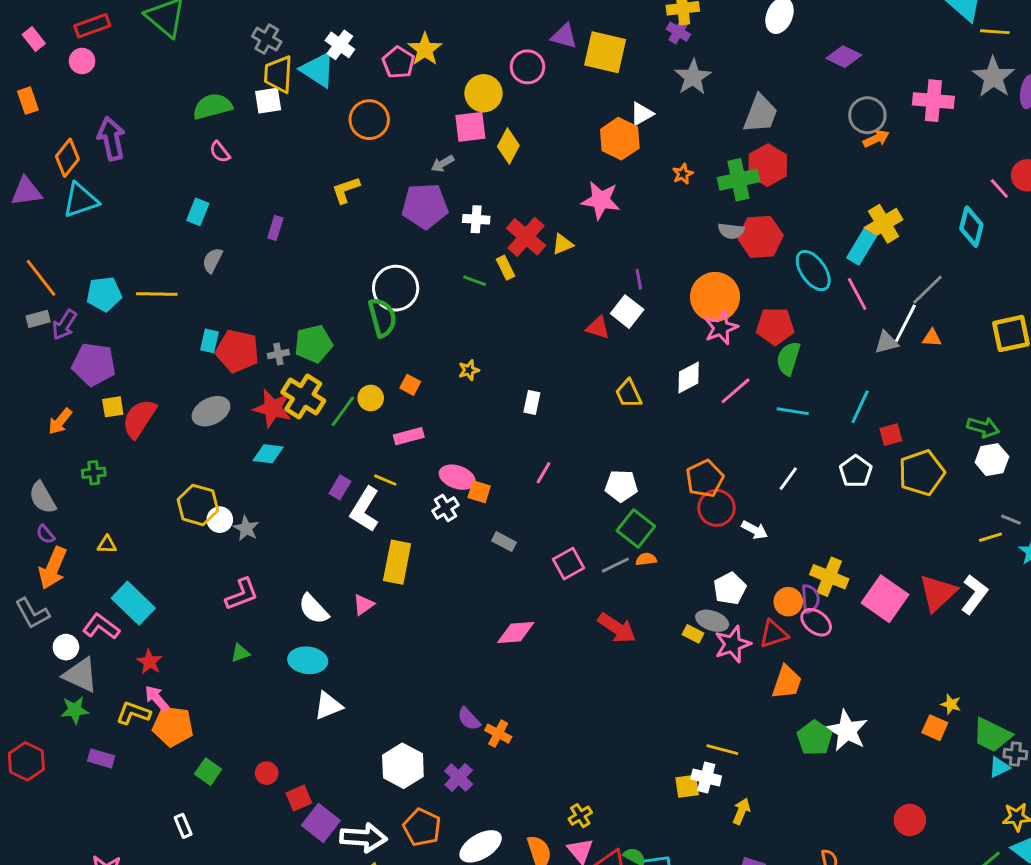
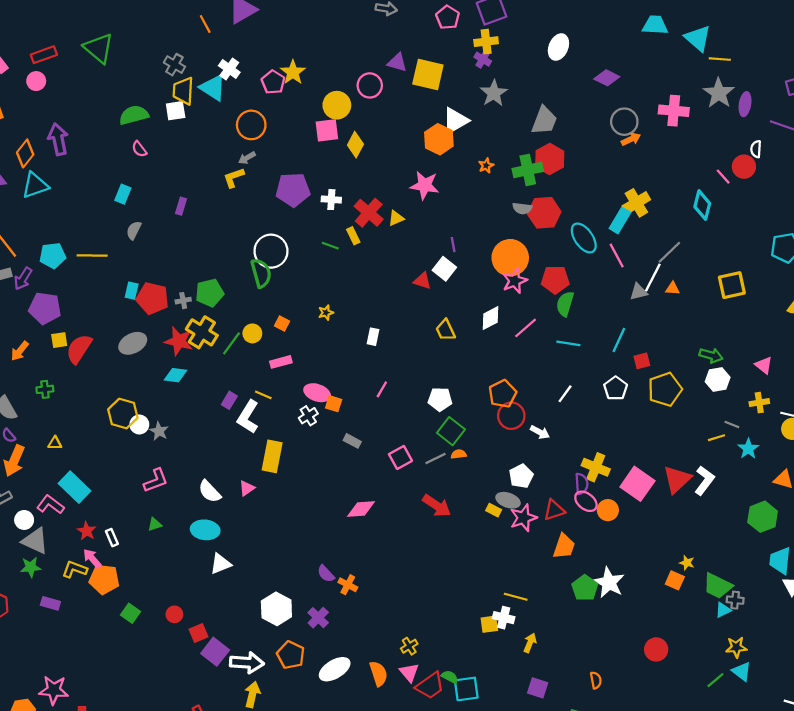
white triangle: (642, 114) -> (455, 121), size x1.5
gray arrow: (442, 164) -> (247, 158), moved
orange circle: (788, 602) -> (608, 510), moved
white rectangle: (183, 826) -> (112, 538), moved

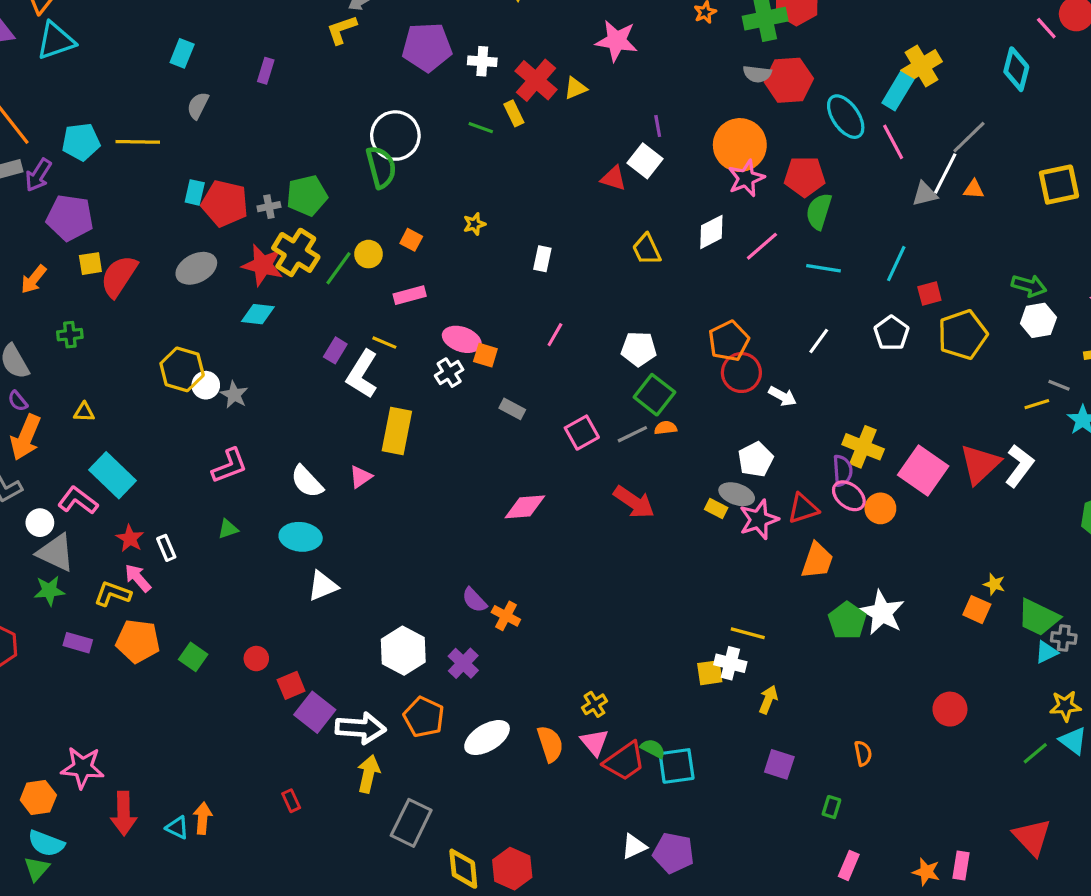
orange pentagon: (104, 579) -> (138, 641), moved

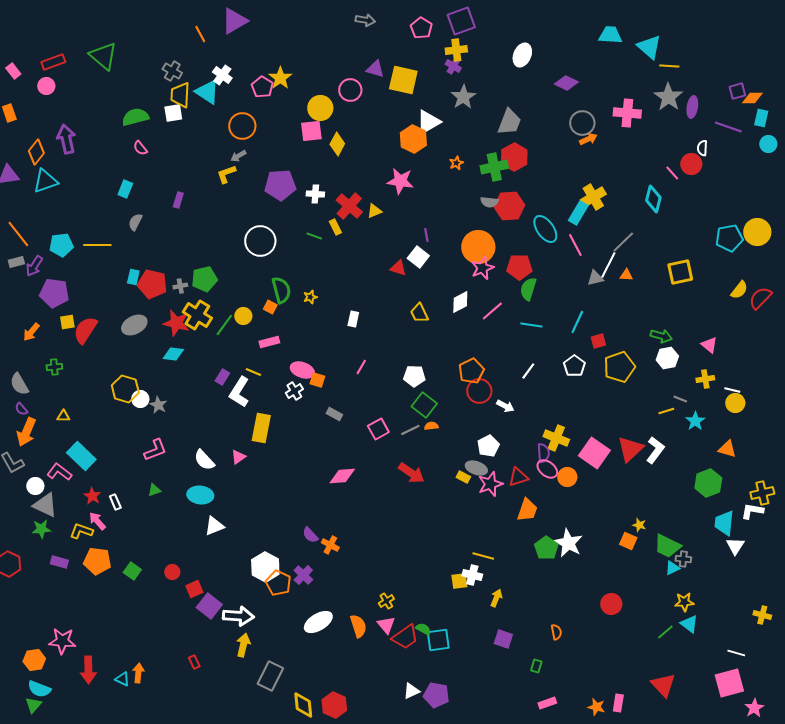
green semicircle: (381, 167) -> (281, 290), moved
orange pentagon: (424, 717) -> (278, 583), moved
pink rectangle: (849, 865) -> (547, 703), turned 48

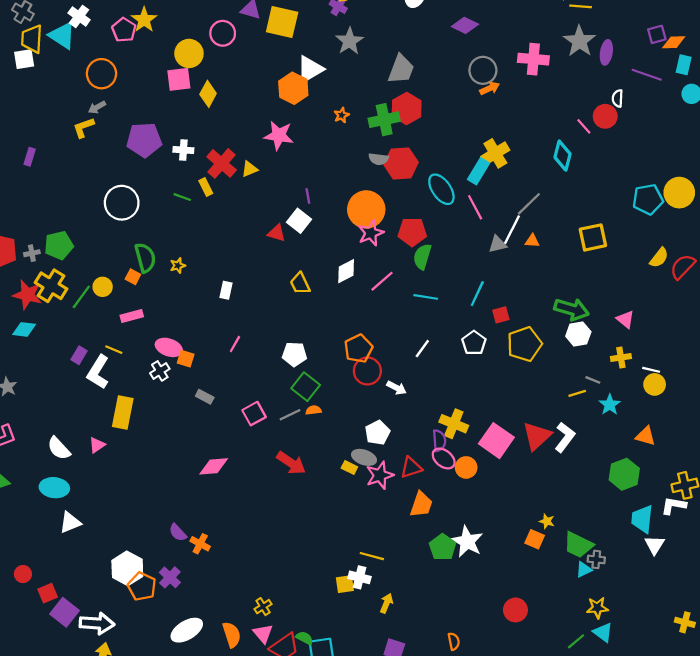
green arrow: (661, 336) -> (572, 309), size x1.4

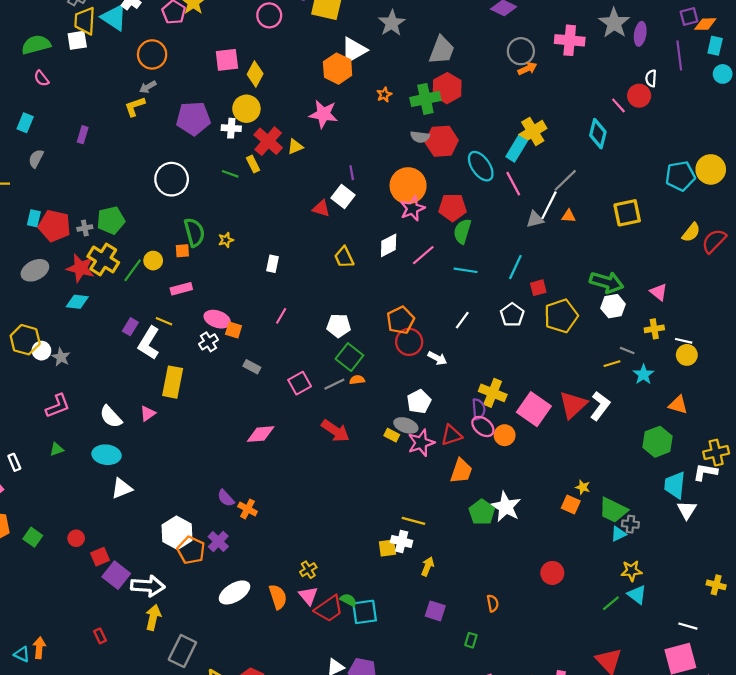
yellow circle: (189, 53) -> (246, 109), moved
purple line: (647, 75) -> (679, 56), turned 64
orange square: (133, 277) -> (182, 251), turned -32

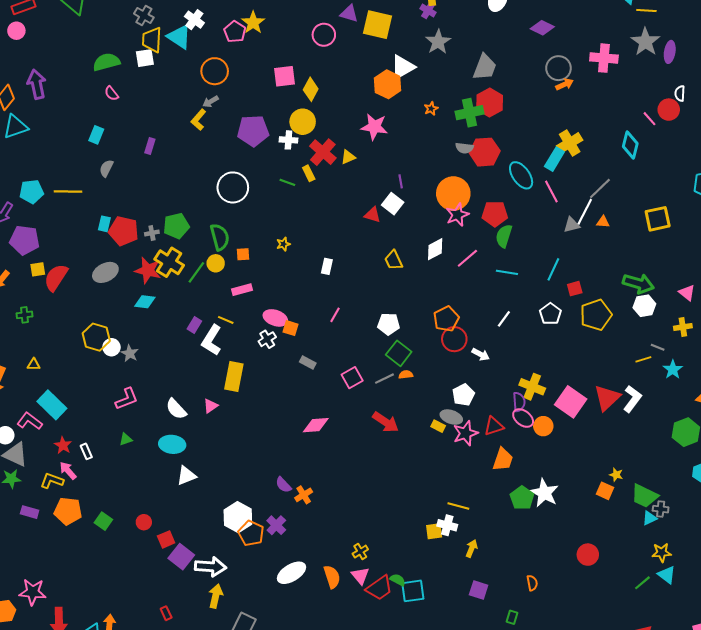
yellow L-shape: (135, 107) -> (198, 120), turned -30
green semicircle: (194, 232) -> (220, 237), moved
orange cross: (248, 509) -> (304, 495), turned 30

